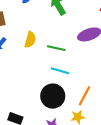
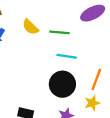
yellow semicircle: (30, 40) -> (30, 27), turned 126

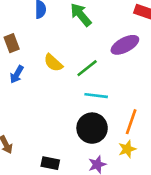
green line: (59, 32) -> (87, 68), turned -42

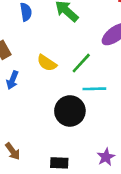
black circle: (92, 128) -> (70, 111), moved

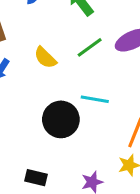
green line: (81, 63) -> (90, 47), moved

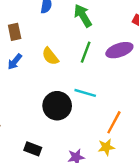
green line: (90, 47) -> (86, 52), turned -40

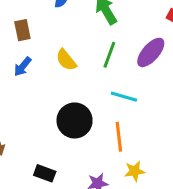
purple ellipse: (119, 50) -> (151, 52), turned -30
cyan line: (85, 93) -> (124, 97), moved
orange line: (114, 122) -> (119, 137), moved, turned -35

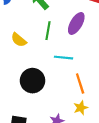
orange line: (119, 137) -> (80, 83), moved

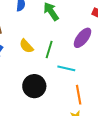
green line: (48, 31) -> (49, 49), moved

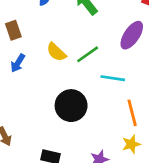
green line: (49, 49) -> (88, 54), turned 42

